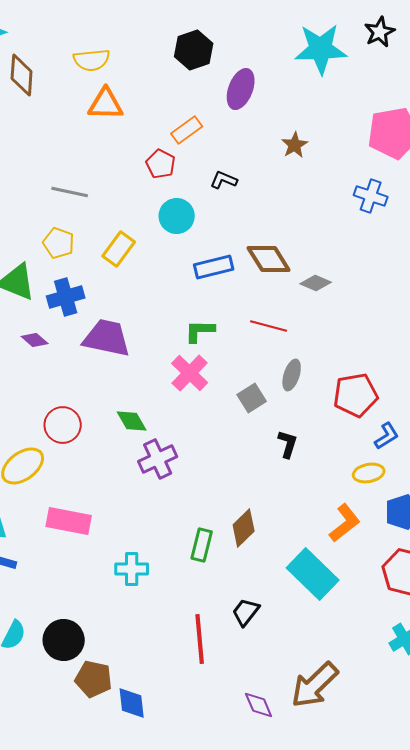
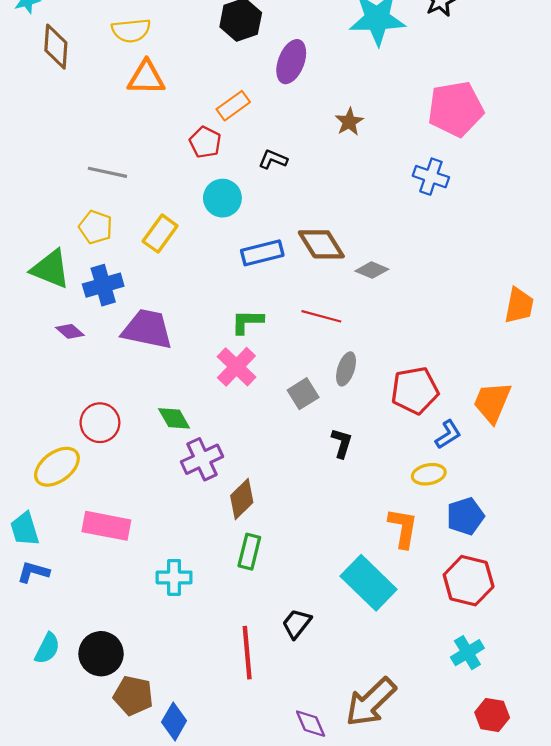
orange L-shape: (345, 523) -> (403, 528), turned -42
brown diamond: (244, 528) -> (242, 499), moved
blue diamond: (132, 703) -> (174, 721), turned 36

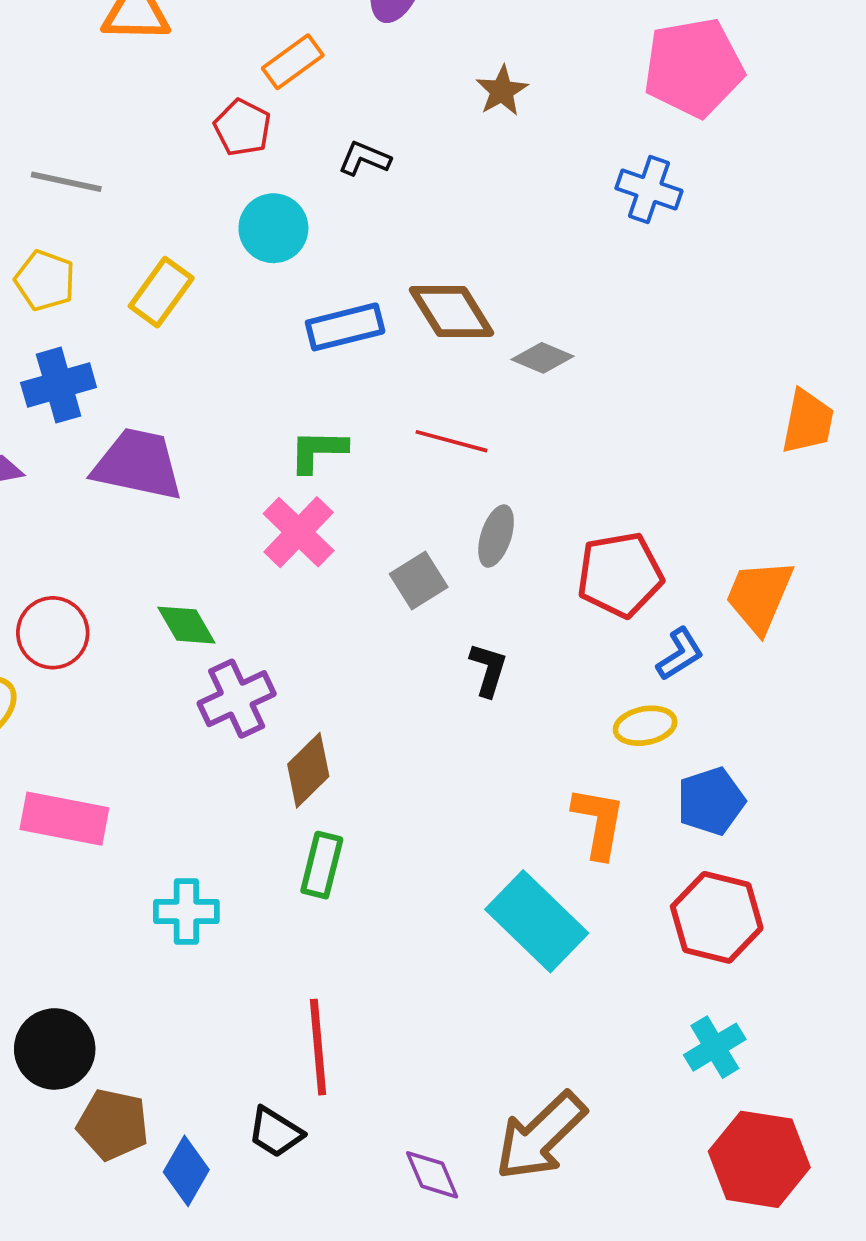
black trapezoid: (297, 624) -> (275, 1132), moved, turned -96
red hexagon: (492, 715) -> (759, 1159), size x1.6

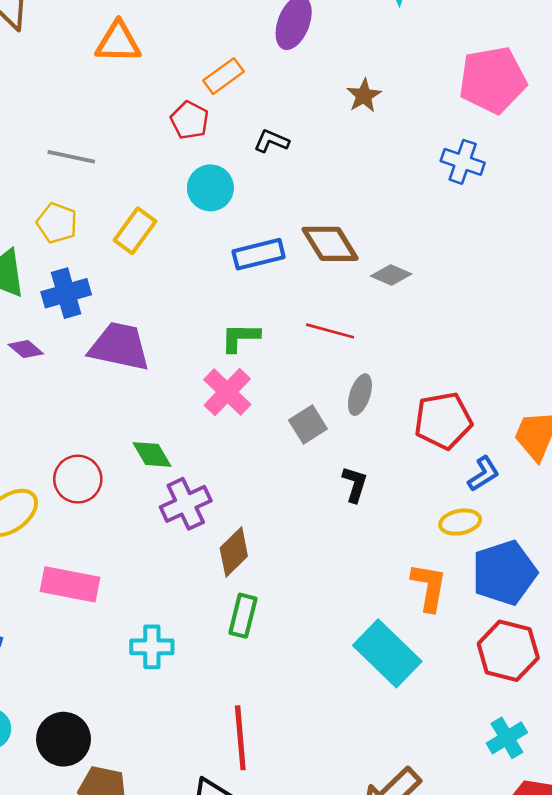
red circle: (53, 633) -> (78, 479), moved
blue pentagon: (711, 801) -> (504, 573), size x1.4

